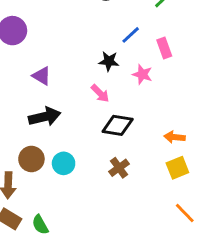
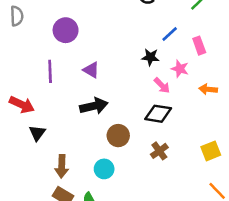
pink arrow: (100, 93) -> (162, 85), moved
orange arrow: (174, 137) -> (208, 89), moved
brown circle: (31, 159) -> (118, 136), moved
cyan circle: (64, 163) -> (104, 169), moved

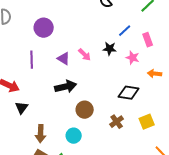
pink arrow: (162, 85) -> (85, 55), moved
black diamond: (158, 114) -> (129, 93), moved
yellow square: (211, 151) -> (147, 122), moved

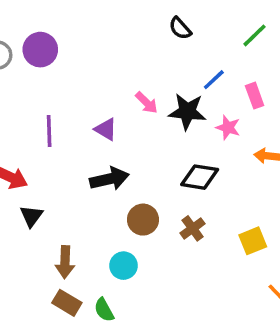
purple circle: (44, 28) -> (40, 50), moved
black star: (110, 49) -> (187, 112), size x1.5
pink arrow: (85, 55) -> (147, 103), moved
black diamond: (129, 93) -> (200, 177), moved
brown cross: (117, 122) -> (193, 228), moved

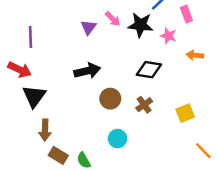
purple triangle: (106, 129) -> (89, 27), moved, turned 35
purple line: (49, 131) -> (30, 37), moved
black triangle: (31, 216) -> (34, 96), size x1.5
brown arrow: (65, 262) -> (45, 130), moved
cyan circle: (123, 266) -> (118, 139), moved

